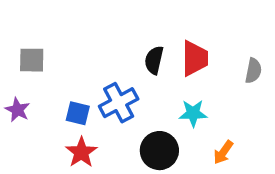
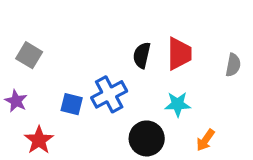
gray square: (32, 60) -> (29, 55), turned 30
red star: (81, 152) -> (39, 140), moved

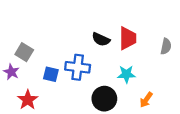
gray square: (29, 55) -> (24, 52), moved
black semicircle: (142, 55) -> (101, 39), turned -78
blue cross: (109, 94) -> (78, 67), turned 35

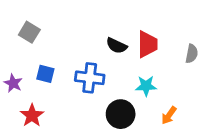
gray square: (24, 52) -> (29, 32), moved
blue square: (51, 74) -> (45, 74), moved

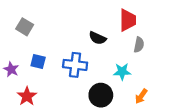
red trapezoid: (147, 44) -> (128, 20), moved
gray semicircle: (192, 54) -> (139, 45), moved

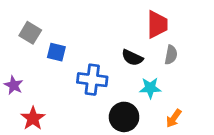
black semicircle: (97, 38) -> (132, 58), moved
blue square: (38, 62) -> (56, 52), moved

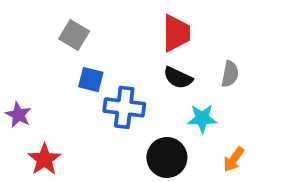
red trapezoid: (157, 24) -> (176, 33), moved
gray square: (30, 33) -> (74, 35), moved
blue square: (56, 52) -> (91, 80), moved

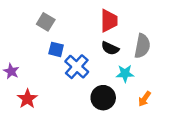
gray semicircle: (230, 74) -> (142, 46), size x1.5
blue cross: (124, 107) -> (77, 67), turned 35

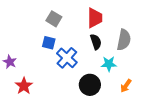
gray square: (46, 22) -> (54, 19), moved
black semicircle: (110, 48) -> (96, 42), turned -133

